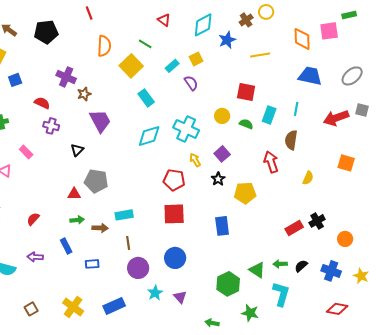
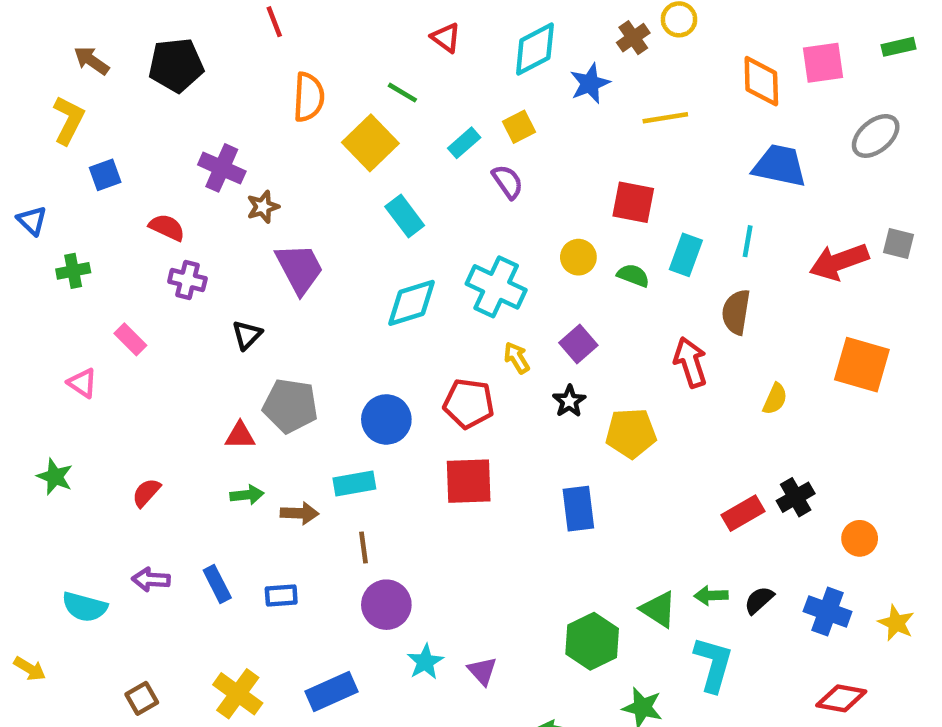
green rectangle: (349, 15) -> (898, 47), moved
gray ellipse: (352, 76) -> (876, 136), moved
orange square: (346, 163) -> (862, 365), size x1.4
blue rectangle: (66, 246) -> (217, 584), moved
blue circle: (175, 258) -> (386, 419), moved

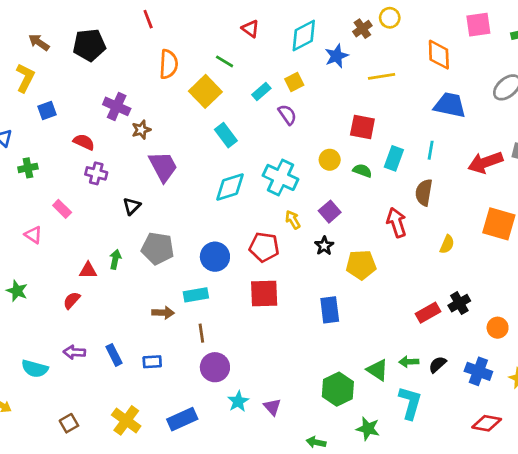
pink square: (823, 63) -> (478, 25), moved
red triangle: (240, 435) -> (88, 270), moved
green arrow: (247, 495) -> (115, 259), moved, turned -72

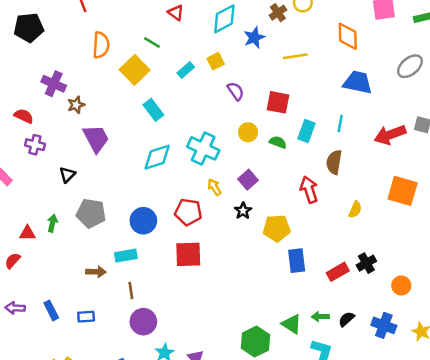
purple semicircle: (287, 115) -> (236, 91), moved
blue rectangle: (330, 310) -> (297, 261), moved

